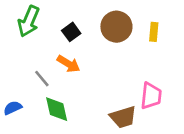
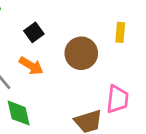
brown circle: (116, 27) -> (81, 53), moved

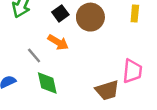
brown circle: (81, 53) -> (90, 17), moved

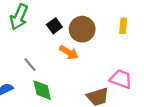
orange arrow: (58, 42) -> (69, 52), moved
pink trapezoid: (132, 71) -> (121, 79), turned -75

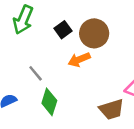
orange arrow: (69, 52) -> (79, 60), turned 126
green diamond: (42, 90) -> (49, 102), turned 30

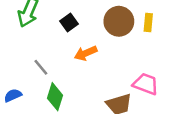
brown circle: (94, 33) -> (119, 21), moved

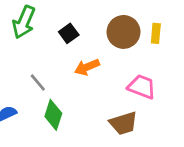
pink trapezoid: (146, 84) -> (142, 87), moved

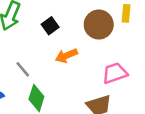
yellow rectangle: (156, 33) -> (126, 13), moved
pink trapezoid: (142, 87) -> (115, 73), turned -40

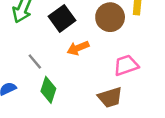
black square: (50, 26) -> (62, 18), size x1.5

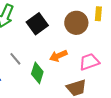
orange arrow: (78, 48) -> (58, 56), moved
green diamond: (48, 90) -> (37, 73), moved

